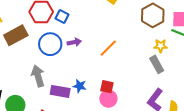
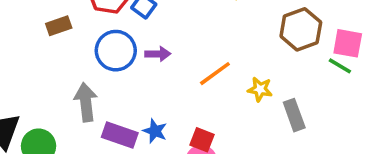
brown rectangle: (16, 35) -> (59, 26), size x0.6
yellow star: (161, 46) -> (260, 89), moved

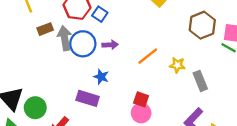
gray arrow: (86, 102) -> (65, 38), moved
blue star: (155, 131) -> (101, 77), moved

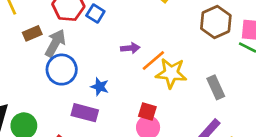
gray arrow: (65, 38) -> (55, 43), turned 40
blue circle: (83, 44) -> (62, 70), moved
purple arrow: (110, 45) -> (130, 48), moved
yellow star: (177, 65) -> (171, 73), moved, size x1.6

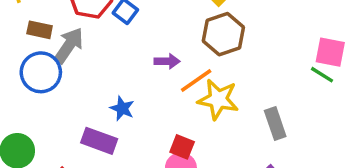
brown hexagon: (216, 22) -> (223, 34), moved
brown rectangle: (32, 33) -> (40, 30), turned 30
blue circle: (62, 70) -> (41, 72), moved

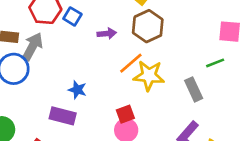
purple arrow: (167, 61) -> (107, 34), moved
green line: (322, 75) -> (215, 63), moved, turned -48
red square: (182, 147) -> (125, 114), turned -36

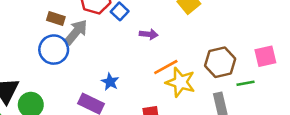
brown hexagon: (148, 26) -> (220, 62), moved
pink square: (230, 32) -> (265, 56), turned -30

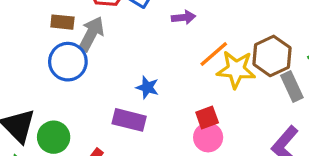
brown hexagon: (220, 62) -> (272, 56), moved

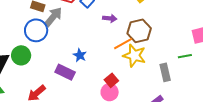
brown hexagon: (272, 56) -> (139, 31), moved
red square: (207, 117) -> (111, 80), turned -32
green circle: (54, 137) -> (21, 55), moved

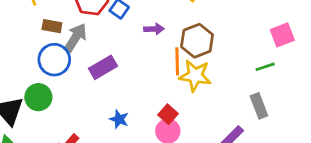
orange line: (123, 44) -> (177, 61), turned -54
blue star: (80, 55) -> (119, 119), moved
purple rectangle: (65, 72) -> (103, 67), moved, turned -48
gray rectangle: (165, 72) -> (259, 106), moved

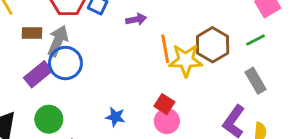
brown hexagon: (197, 41) -> (213, 45), moved
blue circle: (54, 60) -> (65, 63), moved
purple rectangle: (103, 67) -> (38, 74), moved
green circle: (38, 97) -> (49, 119), moved

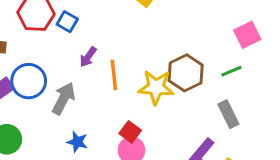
purple arrow: (136, 19) -> (88, 57), moved, turned 132
gray arrow: (58, 41) -> (64, 98), moved
orange line: (165, 49) -> (114, 75), moved

